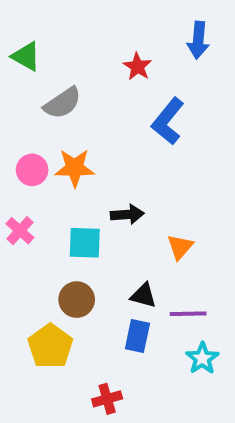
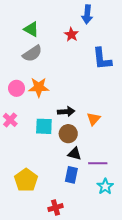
blue arrow: (198, 40) -> (87, 14), moved
green triangle: (26, 56) -> (31, 29), moved
blue L-shape: (168, 121) -> (102, 59), moved, turned -45
orange triangle: (180, 247) -> (94, 119), moved
brown circle: (77, 300) -> (68, 134), moved

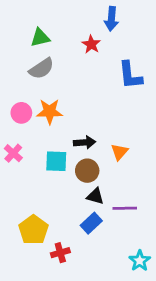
green triangle: (31, 29) -> (40, 38), turned -42
blue rectangle: (71, 175) -> (91, 223), turned 35
cyan star: (105, 186) -> (140, 261), moved
red cross: (56, 208) -> (60, 253), moved

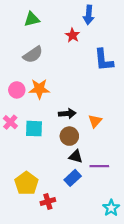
green triangle: (40, 38) -> (32, 19), moved
cyan square: (56, 161) -> (34, 129), moved

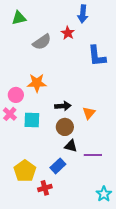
green triangle: (32, 19) -> (19, 18), moved
gray semicircle: (33, 55) -> (42, 42), moved
pink circle: (17, 90) -> (16, 95), moved
blue rectangle: (73, 178) -> (58, 166), moved

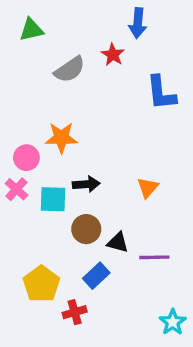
black arrow: (63, 106) -> (86, 184), moved
brown circle: (65, 127) -> (86, 229), moved

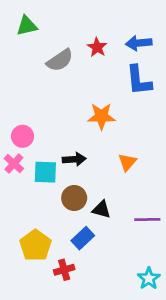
blue arrow: (138, 23) -> (139, 43), moved, turned 80
orange star: (61, 138) -> (101, 116), moved
purple line: (154, 257) -> (147, 220), moved

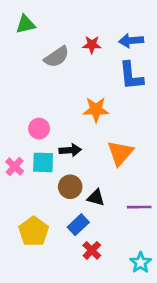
red star: (97, 47) -> (92, 45), turned -30
pink circle: (23, 136) -> (39, 129), moved
orange triangle: (127, 162) -> (120, 153), size x1.5
pink cross: (14, 164) -> (15, 166), moved
red cross: (64, 270) -> (92, 250), moved, turned -30

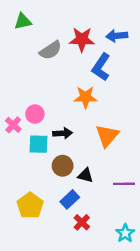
red star: (92, 45) -> (82, 39), size x1.5
blue L-shape: (131, 76) -> (101, 67), moved, turned 40
pink cross: (15, 166) -> (13, 125), moved

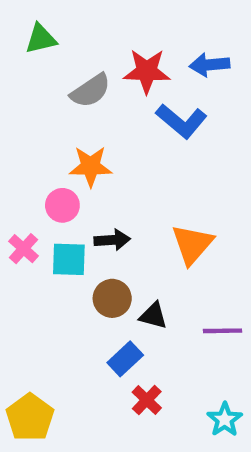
blue L-shape: (101, 67) -> (181, 121), turned -84
orange star: (85, 97) -> (91, 166), moved
pink cross: (13, 125) -> (23, 249), moved
yellow pentagon: (30, 205) -> (30, 417), moved

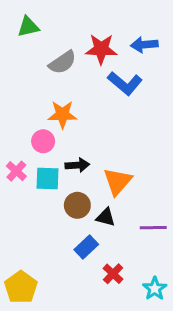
orange triangle: (192, 244) -> (118, 181), moved
red cross: (147, 400) -> (113, 274), moved

